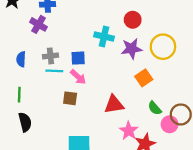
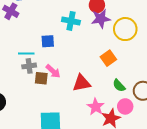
purple star: (132, 49) -> (101, 19), moved
gray cross: (50, 56) -> (29, 66), moved
pink arrow: (78, 77) -> (53, 71), moved
pink circle: (170, 124) -> (125, 106), moved

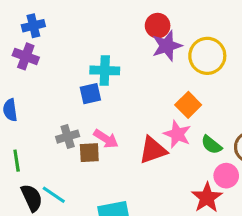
cyan cross: (71, 21) -> (105, 70), moved
cyan line: (26, 53) -> (54, 195), moved, turned 42
pink star: (96, 107) -> (177, 134), moved

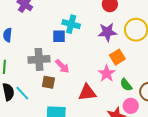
purple star: (167, 46) -> (107, 32), moved
gray cross: (68, 137) -> (39, 59), size x1.5
red triangle: (153, 150) -> (87, 93), moved
brown square: (89, 153) -> (48, 82), moved

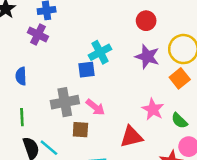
cyan cross: (71, 24) -> (100, 52), turned -36
purple star: (107, 32) -> (147, 57), turned 30
orange square: (117, 57) -> (180, 78), moved

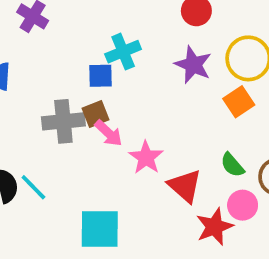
pink star: (153, 109) -> (146, 157), moved
brown square: (80, 130) -> (95, 114), moved, turned -30
red triangle: (131, 137) -> (185, 186), moved, turned 50

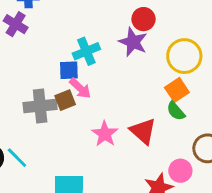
purple star: (193, 65) -> (133, 42), moved
pink arrow: (108, 133) -> (80, 88), moved
green semicircle: (232, 165) -> (176, 111), moved
red triangle: (185, 186) -> (143, 131), moved

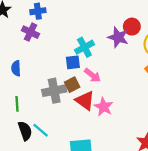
red circle: (144, 19) -> (132, 27), moved
pink arrow: (80, 88) -> (92, 75), moved
red triangle: (143, 131) -> (85, 101), moved

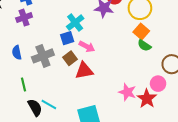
purple cross: (31, 32) -> (24, 18), turned -35
gray cross: (54, 91) -> (43, 56), moved
red triangle: (85, 101) -> (84, 71), turned -36
pink star: (104, 107) -> (127, 92), moved

